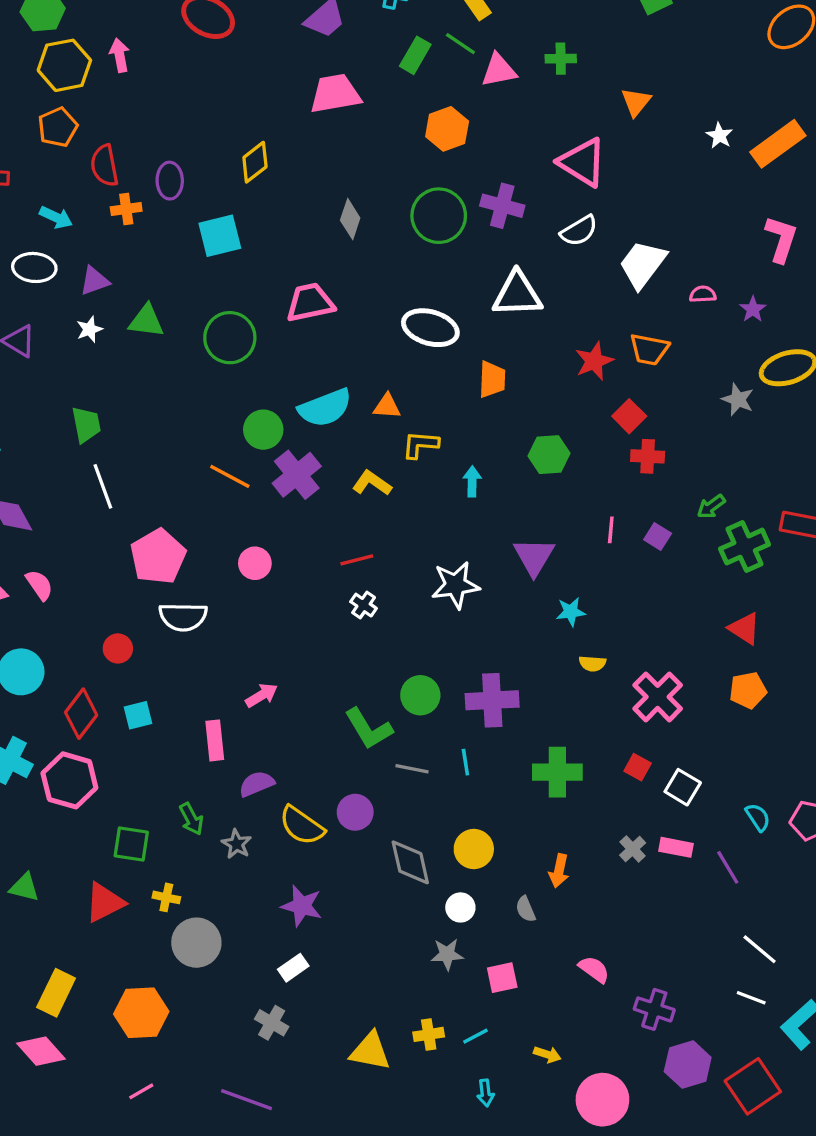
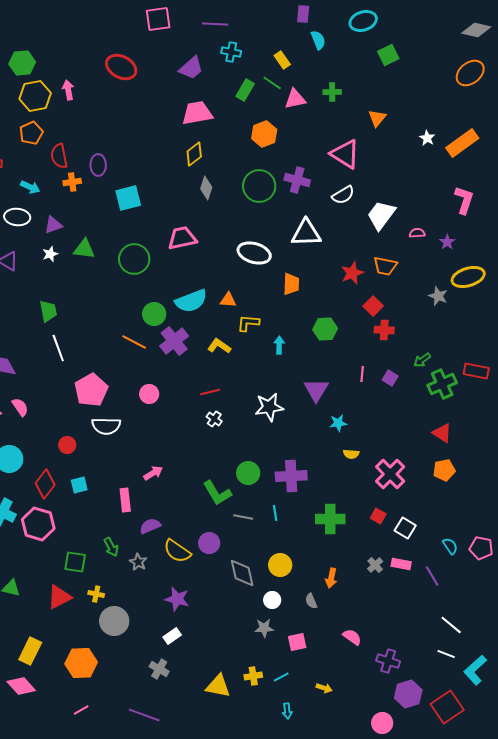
yellow diamond: (255, 162) -> (194, 154), moved
pink circle: (602, 1100) -> (382, 723), moved, size x0.7

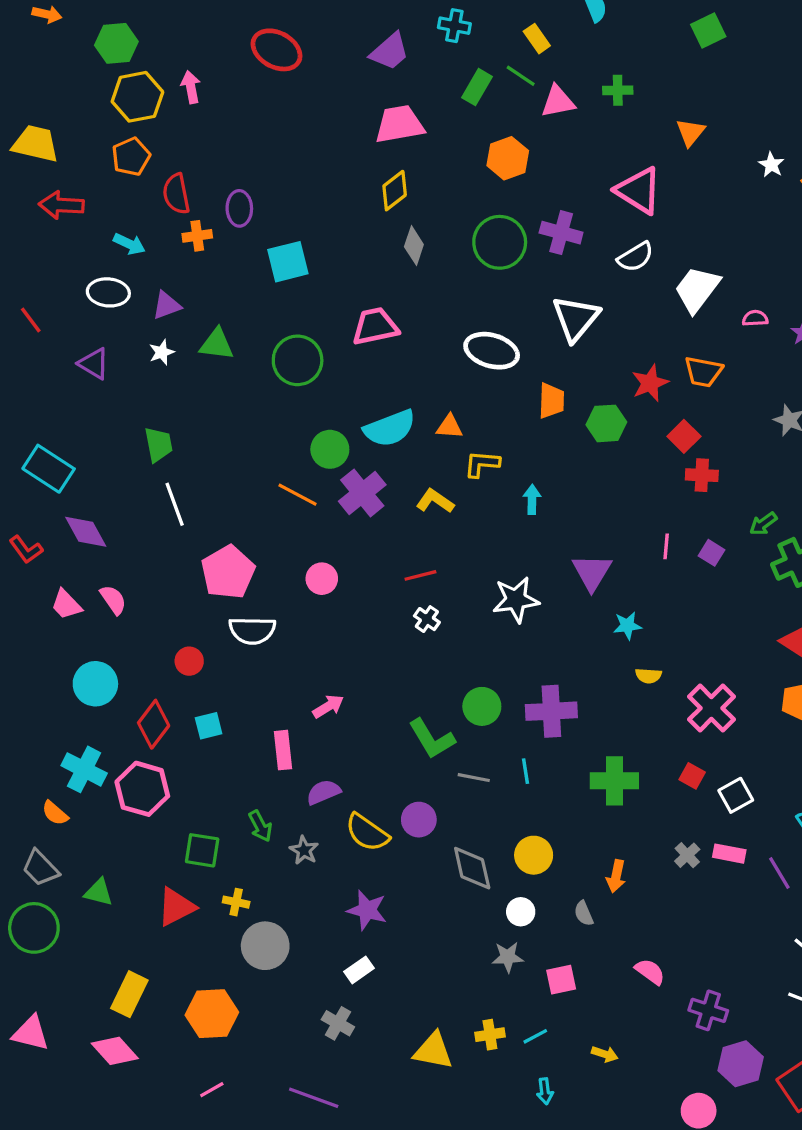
white triangle: (306, 233) -> (576, 318), turned -48
green hexagon: (325, 329) -> (606, 423), moved
white square: (405, 528) -> (736, 795), turned 30

